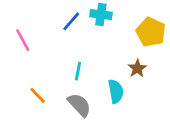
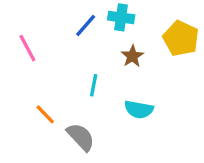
brown star: (137, 68) -> (132, 56), moved
cyan semicircle: (116, 91) -> (139, 109), turned 110
gray semicircle: (79, 105) -> (81, 137), moved

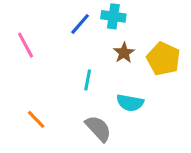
yellow pentagon: (181, 38) -> (163, 59), moved
orange line: (45, 114) -> (36, 119), moved
gray semicircle: (81, 137) -> (98, 129), moved

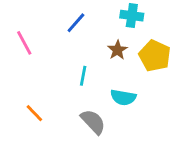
cyan cross: (113, 16) -> (132, 16), moved

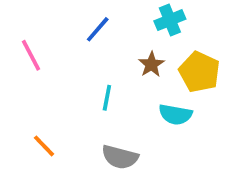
cyan cross: (132, 16) -> (170, 20), turned -30
cyan semicircle: (123, 97) -> (175, 114), moved
gray semicircle: (93, 122) -> (120, 157), turned 148

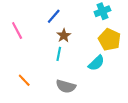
cyan cross: (170, 20) -> (102, 11), moved
brown star: (151, 64) -> (64, 36), moved
cyan semicircle: (175, 114) -> (96, 63), turned -54

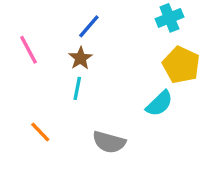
brown star: (64, 36) -> (81, 58), moved
cyan line: (59, 54) -> (77, 88), moved

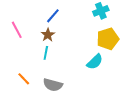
yellow pentagon: (181, 65) -> (108, 39), turned 30
gray semicircle: (109, 142) -> (53, 85), moved

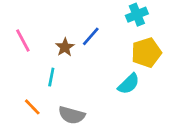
blue line: (53, 16) -> (91, 36), moved
cyan line: (46, 53) -> (51, 77), moved

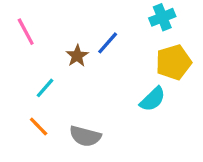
pink line: (23, 40) -> (26, 32), moved
cyan line: (51, 77) -> (45, 88), moved, turned 30

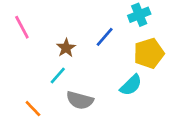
blue line: (108, 43) -> (105, 37), moved
cyan line: (45, 88) -> (58, 75), moved
gray semicircle: (85, 136) -> (80, 100), moved

